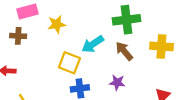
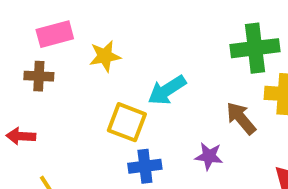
green cross: (127, 20) -> (255, 48), moved
brown arrow: (124, 51) -> (241, 118), moved

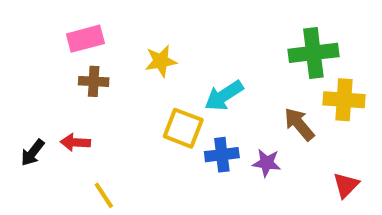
pink rectangle: (55, 34) -> (85, 39), moved
blue cross: (145, 166) -> (222, 155), moved

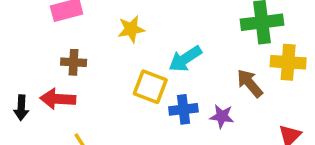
brown cross: (94, 81) -> (74, 62), moved
red arrow: (75, 142) -> (58, 99), size x1.4
black arrow: (33, 153) -> (21, 108), turned -35

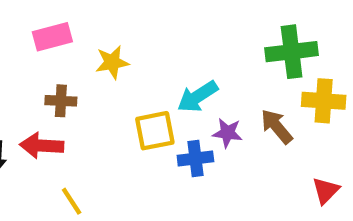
yellow star: (131, 29) -> (112, 62), moved
yellow square: (150, 87) -> (155, 131), turned -32
purple star: (222, 116) -> (227, 133), moved

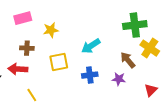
yellow cross: (324, 101) -> (150, 48), turned 30
yellow square: (155, 131) -> (59, 62), moved
purple star: (227, 133) -> (119, 79), moved

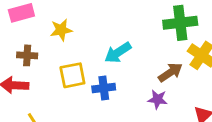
brown arrow: (128, 60) -> (170, 72), turned 96
blue cross: (90, 75) -> (104, 88), moved

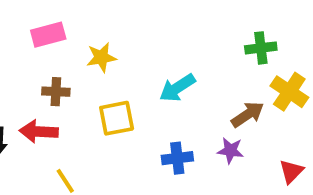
green cross: (180, 23) -> (261, 48), size x0.7
blue cross: (104, 88) -> (177, 158), moved

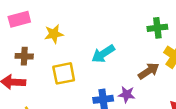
purple star: (230, 150) -> (127, 94), moved

